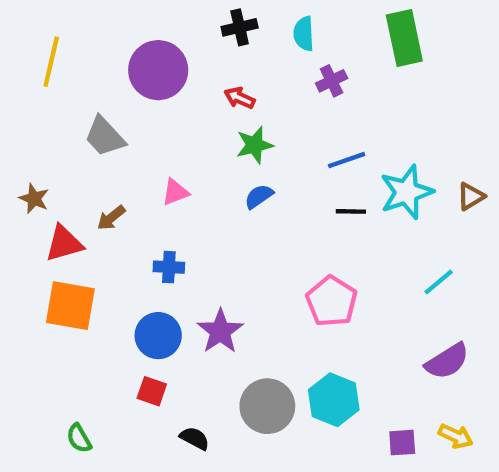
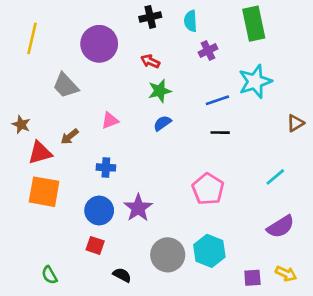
cyan star: (406, 192) -> (255, 81), moved

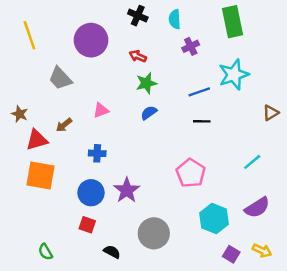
black cross: (150, 17) -> (138, 16), turned 36
yellow line: (32, 38) -> (29, 35), turned -32
cyan hexagon: (209, 251) -> (214, 219), moved
purple square: (252, 278) -> (231, 254), turned 35

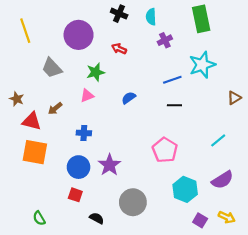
green star: (146, 83) -> (96, 72), moved
red triangle: (37, 140) -> (32, 121), turned 30

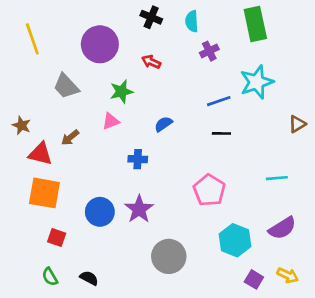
blue cross: (84, 133) -> (138, 159), moved
cyan line: (218, 140) -> (277, 178), turned 35
red square: (75, 195) -> (57, 238), moved
black semicircle: (97, 218) -> (89, 278), moved

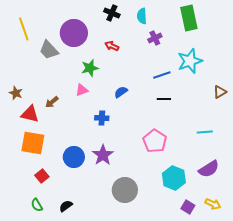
gray trapezoid: (66, 86) -> (49, 50), moved
red square: (57, 238) -> (42, 176), turned 32
black semicircle: (89, 278) -> (66, 206), turned -64

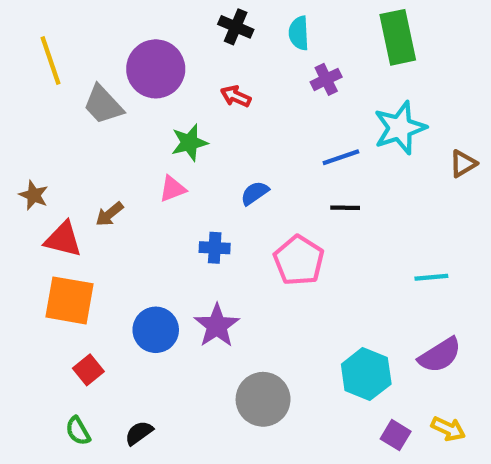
brown triangle: (220, 92) -> (463, 164), moved
pink pentagon: (155, 141) -> (299, 260), moved

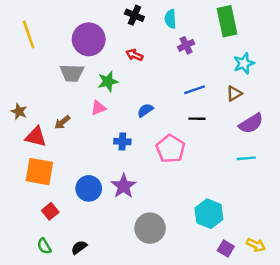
gray trapezoid: (103, 105) -> (72, 73), moved, turned -45
cyan star: (400, 128) -> (244, 63), moved, size x0.7
brown triangle: (463, 164) -> (234, 93), moved
purple semicircle: (440, 355) -> (251, 123), moved

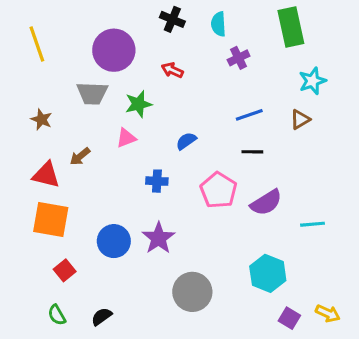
brown star: (19, 111) -> (41, 119), moved
purple semicircle: (251, 123) -> (266, 203), moved
cyan line: (246, 158) -> (312, 224), moved

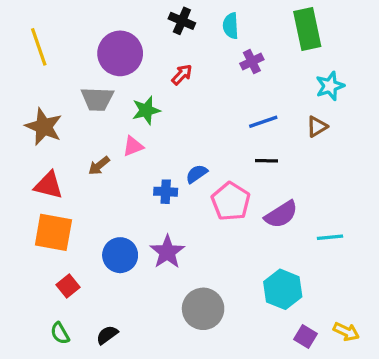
red arrow: (172, 70) -> (182, 75), turned 110
brown star: (41, 119) -> (44, 127), size x1.6
blue semicircle: (186, 141) -> (197, 174), moved
brown arrow: (80, 156) -> (99, 166), moved

